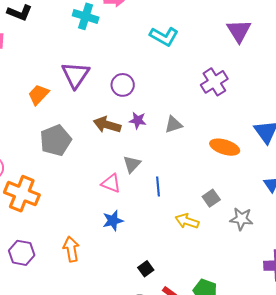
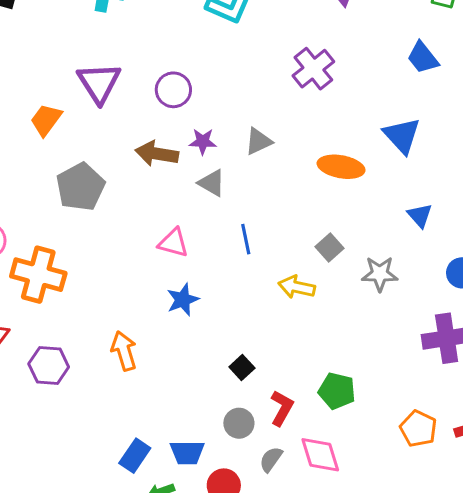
gray triangle: (132, 164) -> (212, 183), moved, turned -36

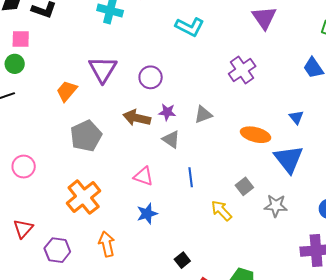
blue triangle: (402, 136) -> (296, 117), size x0.6
blue triangle: (420, 215) -> (289, 159), moved, size x1.8
orange cross: (38, 275) -> (84, 197), moved, turned 32
yellow arrow: (297, 287) -> (221, 211), turned 30

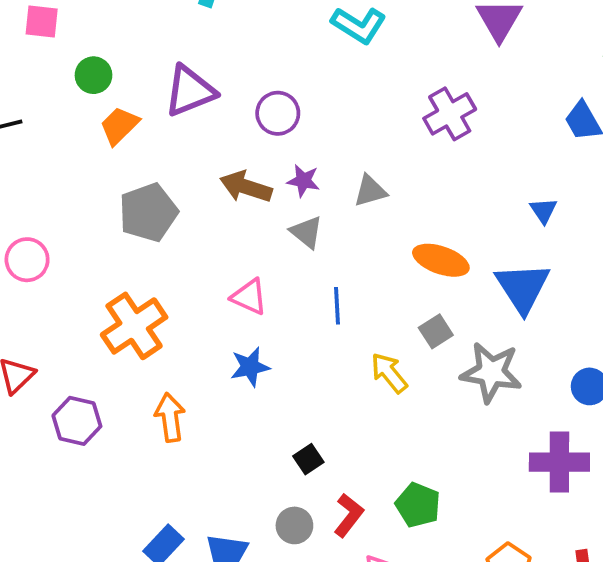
green circle: (15, 64) -> (94, 75), moved
purple triangle: (103, 69) -> (190, 91), turned 32
orange ellipse: (256, 135) -> (441, 260), moved
gray star: (276, 206) -> (491, 372), size x1.4

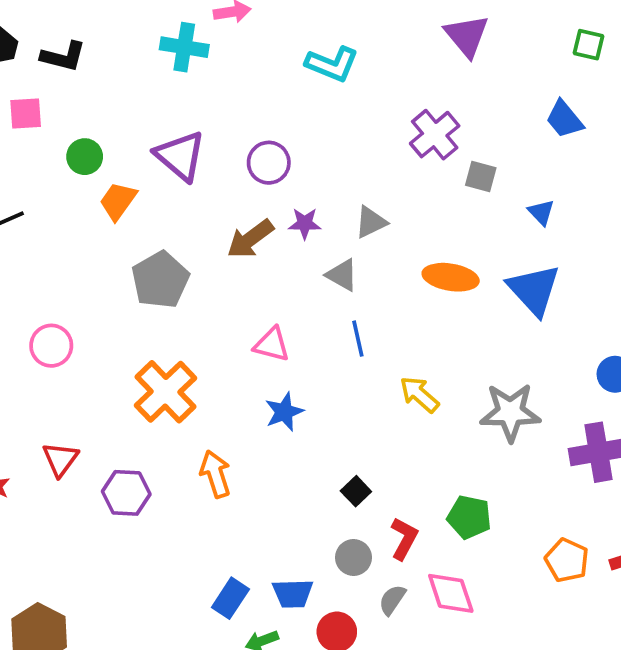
purple triangle: (190, 91) -> (180, 156), turned -48
brown arrow: (246, 187) -> (250, 239), turned -45
gray triangle: (306, 232) -> (342, 275), moved
gray square: (436, 331) -> (481, 177), moved, turned -32
gray star: (491, 372) -> (510, 412), moved

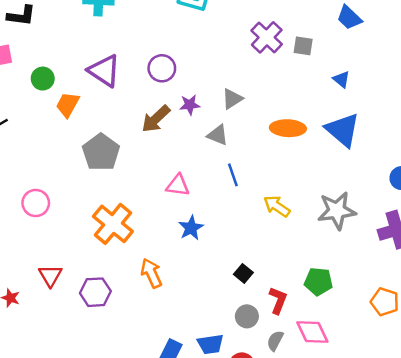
gray square: (481, 177) -> (303, 46), moved

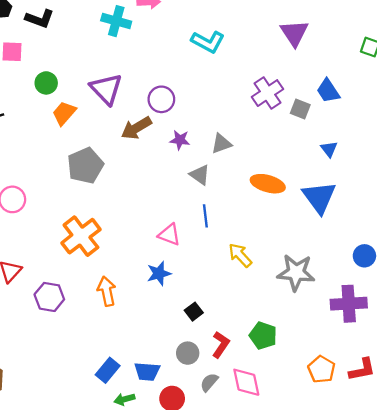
blue trapezoid: (349, 18) -> (328, 91), moved
brown arrow: (156, 119) -> (136, 128), moved
pink triangle: (178, 185) -> (169, 235), moved
blue star: (191, 228) -> (159, 273), moved

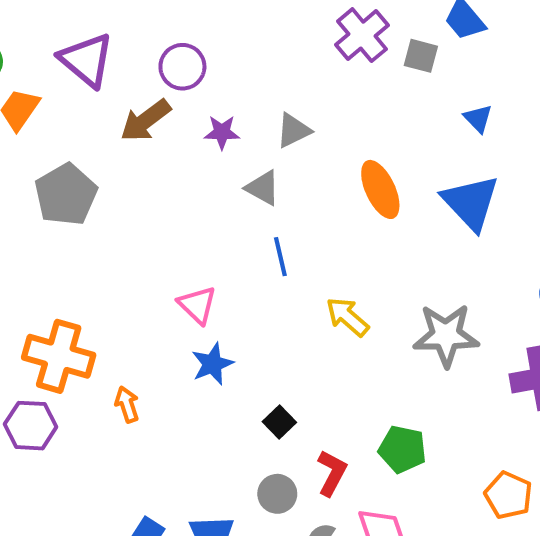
orange ellipse: (268, 184) -> (380, 189), turned 56
pink triangle: (169, 235) -> (197, 305), moved, turned 30
orange cross: (81, 236) -> (59, 356), moved, turned -30
orange arrow: (107, 291) -> (127, 404), size x0.7

